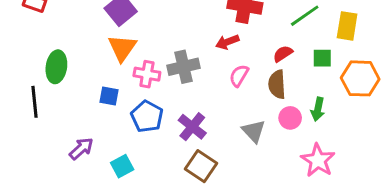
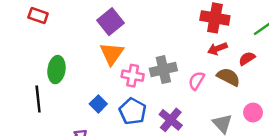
red arrow: (227, 42) -> (217, 49), moved
pink semicircle: (239, 76) -> (197, 81), moved
brown semicircle: (277, 84) -> (228, 77), moved, turned 120
blue square: (109, 96) -> (98, 104), moved, turned 35

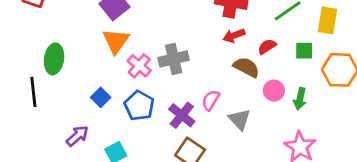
pink cross: (133, 76) -> (139, 66), turned 30
pink semicircle: (197, 81) -> (211, 100), moved
pink circle: (253, 113) -> (274, 91), moved

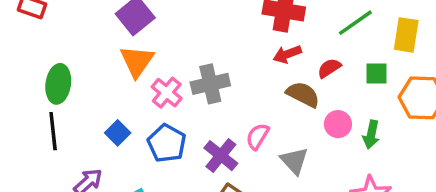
black line: (33, 92) -> (53, 131), moved

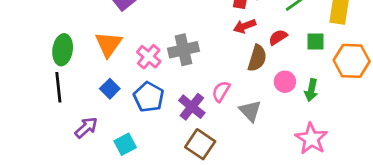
orange triangle: (137, 61) -> (108, 44), moved
brown semicircle: (303, 94) -> (257, 58), turned 80

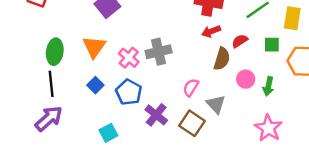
purple cross: (192, 107) -> (156, 115), moved
purple arrow: (86, 128) -> (49, 119), moved, size x1.4
brown square: (200, 144) -> (192, 123), moved

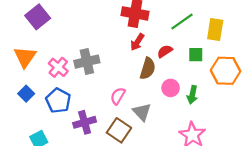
red arrow: (211, 31) -> (137, 42), turned -36
purple cross: (156, 115) -> (85, 122), turned 35

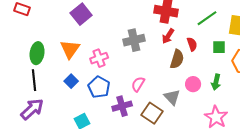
red semicircle: (165, 51) -> (192, 44), turned 104
gray cross: (87, 62) -> (134, 40), moved
pink cross: (58, 67) -> (99, 58), turned 30
pink circle: (171, 88) -> (193, 84), moved
pink semicircle: (118, 96) -> (138, 84), moved

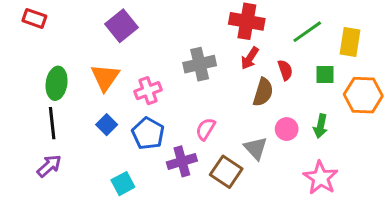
purple arrow: (32, 109) -> (49, 166), size x0.7

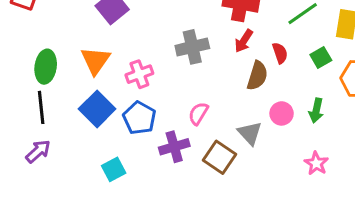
green square: (325, 74) -> (321, 58), turned -30
blue square: (107, 125) -> (97, 109), size x1.6
pink star: (321, 178) -> (316, 163), size x0.7

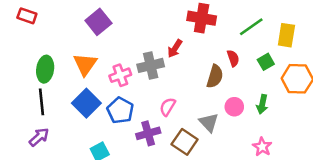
red arrow: (244, 41) -> (175, 49), moved
gray cross: (192, 47) -> (151, 65), moved

